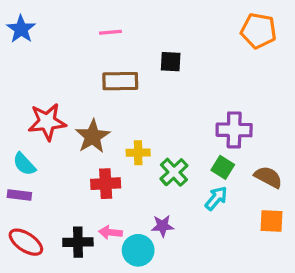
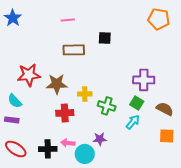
brown star: (93, 136) -> (57, 84), turned 30
green cross: (174, 172) -> (107, 106), turned -30

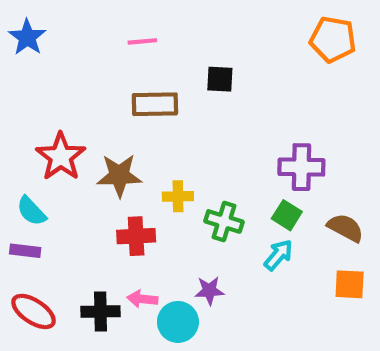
red star: (29, 75) -> (61, 157), turned -30

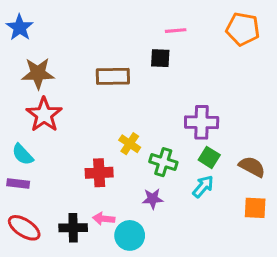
pink line: (142, 41) -> (176, 31), moved
purple cross: (301, 167) -> (202, 122), moved
brown star: (119, 175) -> (38, 73), moved
yellow cross: (178, 196) -> (130, 144), turned 35
purple star: (209, 291) -> (153, 199), moved

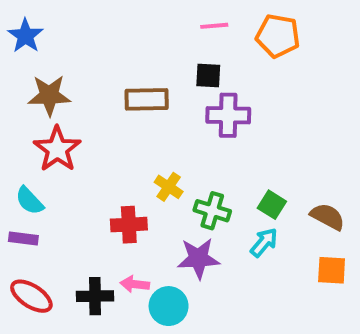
orange pentagon: (243, 29) -> (278, 36), moved
pink line: (176, 31) -> (214, 26), moved
purple cross: (202, 122) -> (228, 115), moved
purple star: (153, 199) -> (198, 258), size x1.5

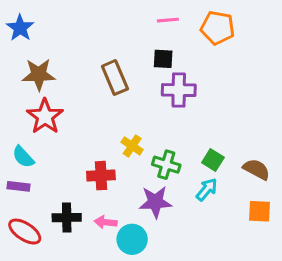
brown rectangle: (147, 99) -> (115, 78), turned 68
black cross: (95, 296) -> (67, 218), moved

